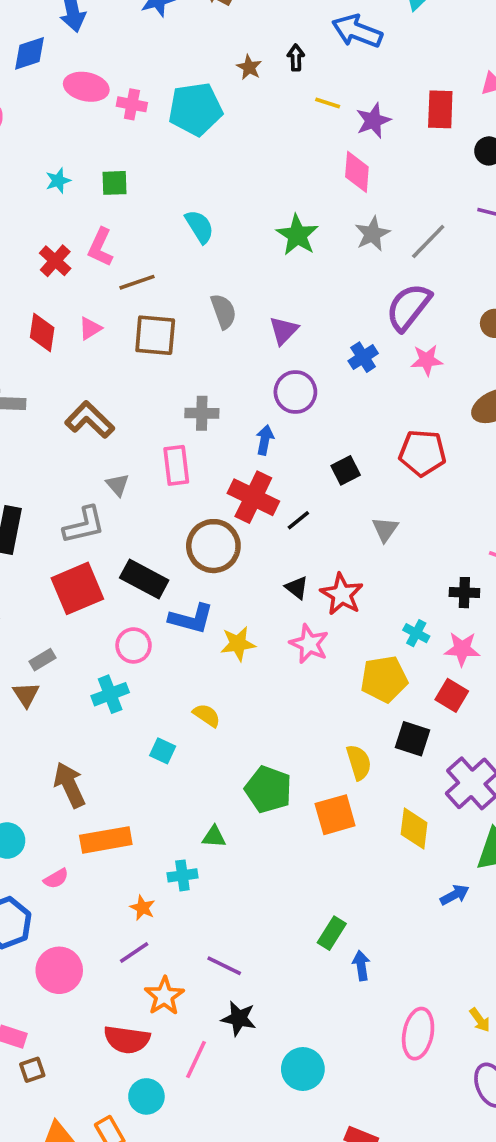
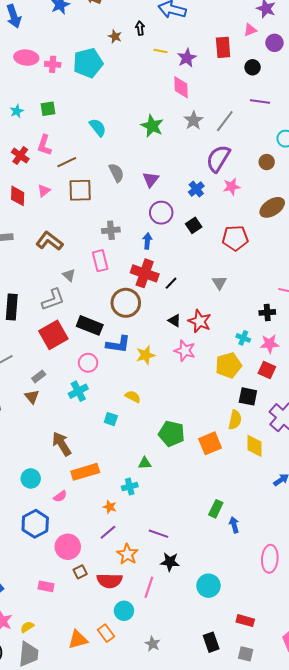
black square: (346, 470) -> (194, 225), moved
yellow semicircle: (359, 762) -> (235, 420), moved, turned 36
brown square: (32, 1070) -> (80, 572), moved

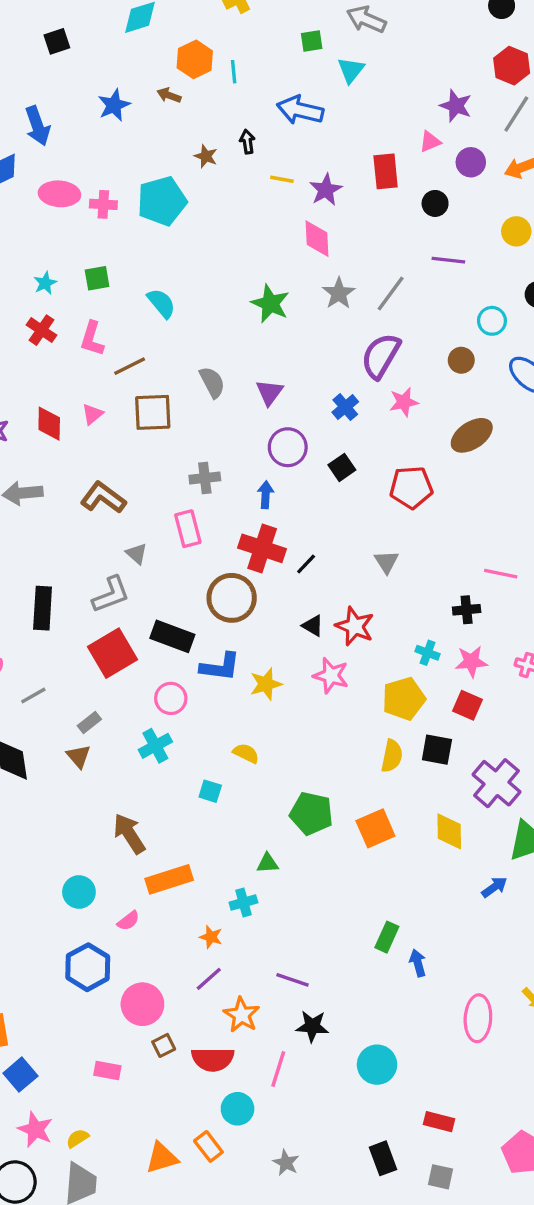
cyan semicircle: (98, 127) -> (161, 303), moved
red cross: (20, 156) -> (42, 330), moved
yellow semicircle: (235, 420) -> (392, 756), moved

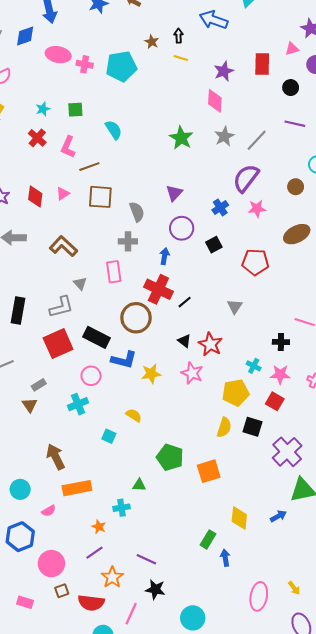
yellow line: (282, 179) -> (181, 58), moved
gray semicircle: (212, 382) -> (137, 212), moved
yellow diamond: (449, 831) -> (239, 518), moved

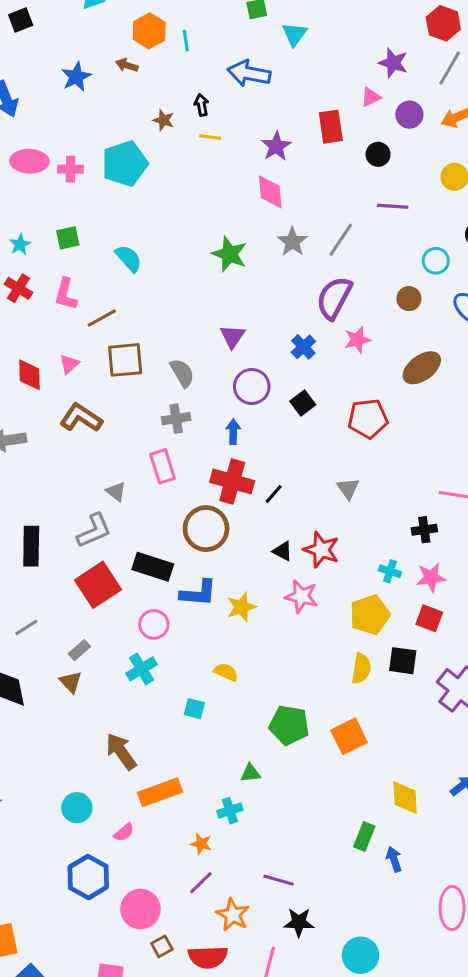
brown L-shape: (63, 246) -> (81, 418), moved

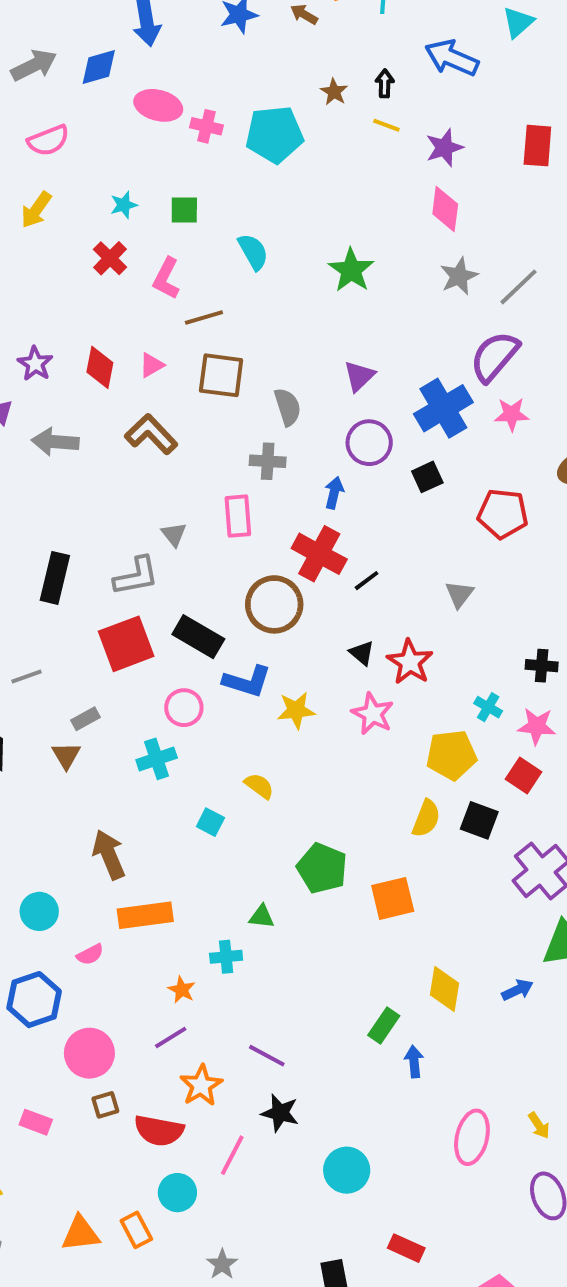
purple star: (276, 146) -> (444, 148), moved
green star: (230, 254) -> (351, 270), moved
blue cross: (303, 347) -> (443, 408), size x1.8

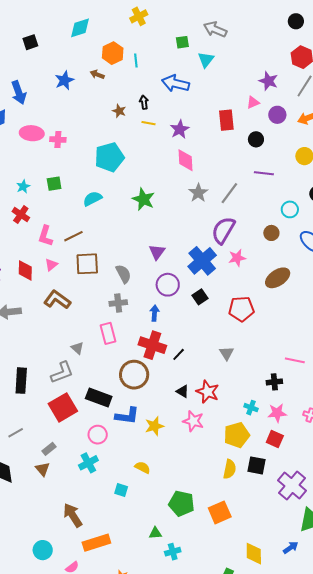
cyan pentagon: (274, 134) -> (109, 157), moved
cyan semicircle: (253, 252) -> (92, 199), turned -78
pink L-shape: (166, 278) -> (45, 236), moved
cyan cross: (226, 957) -> (173, 552), moved

